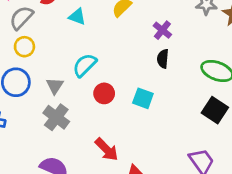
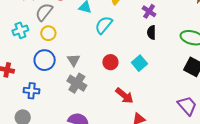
cyan semicircle: (85, 65) -> (104, 25), moved
cyan square: (143, 98) -> (139, 63), turned 35
red arrow: (107, 149) -> (124, 96), moved

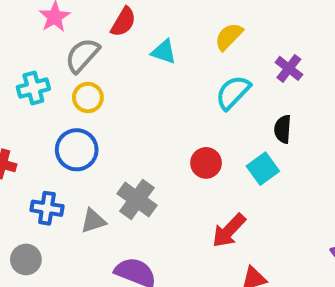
cyan semicircle: (104, 25) -> (233, 92), moved
black semicircle: (151, 32) -> (283, 129), moved
gray triangle: (74, 60) -> (93, 221), moved, turned 40
red arrow: (124, 96) -> (229, 231), turned 90

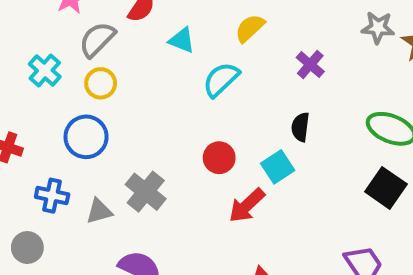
cyan cross: (33, 88) -> (45, 70), turned -36
cyan semicircle: (233, 92) -> (221, 79), moved
red arrow: (229, 231) -> (247, 205), moved

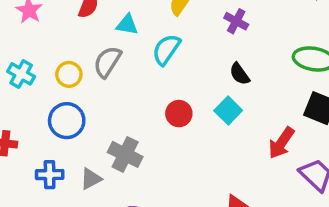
gray semicircle: (97, 39) -> (107, 62), moved
black semicircle: (300, 127) -> (240, 74), turned -30
red arrow: (247, 205) -> (281, 143), moved

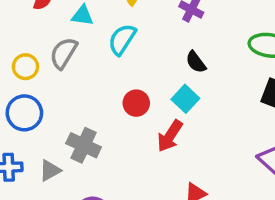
red arrow: (281, 143) -> (170, 136), moved

